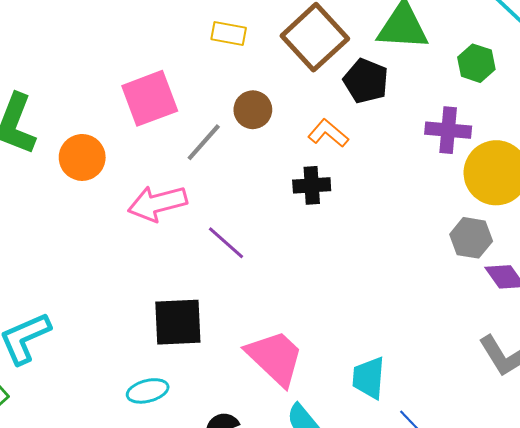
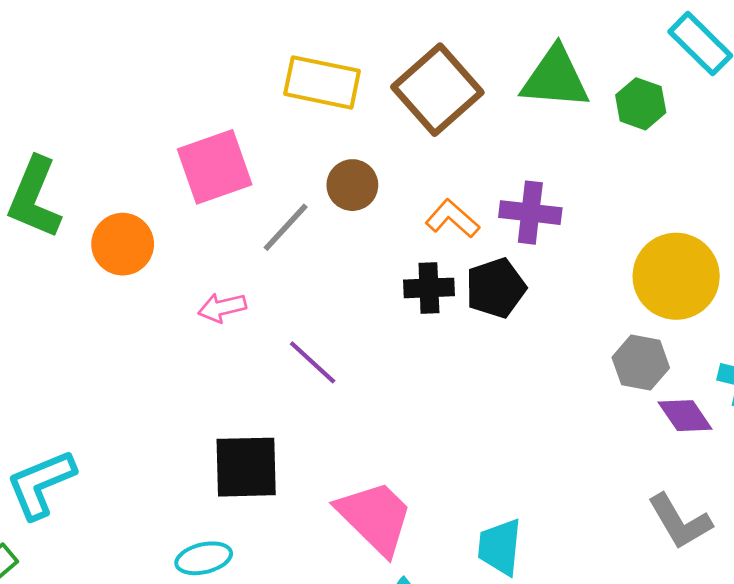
yellow rectangle: (229, 34) -> (322, 82), size x1.6
green hexagon: (476, 63) -> (641, 104), moved
black pentagon: (366, 81) -> (496, 288), moved, turned 30
purple cross: (448, 130) -> (530, 213), moved
pink arrow: (157, 203) -> (222, 308), size x0.6

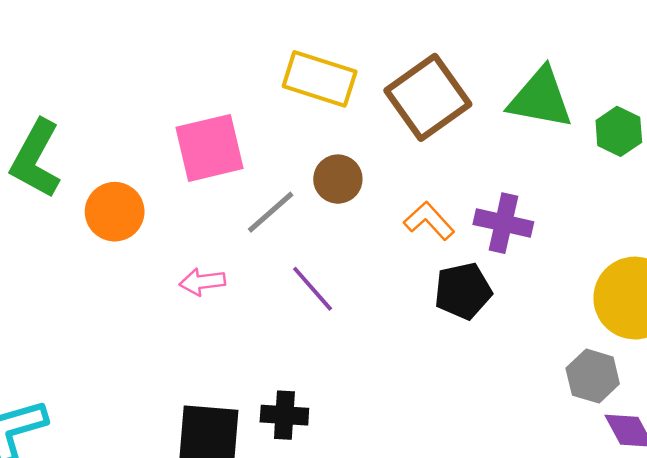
black cross: (429, 288) -> (284, 415), moved
purple line: (313, 362) -> (313, 289), moved

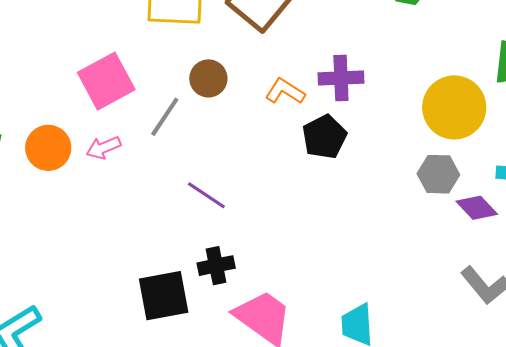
pink arrow: (202, 282) -> (103, 148), moved
purple line: (313, 289) -> (206, 195), moved

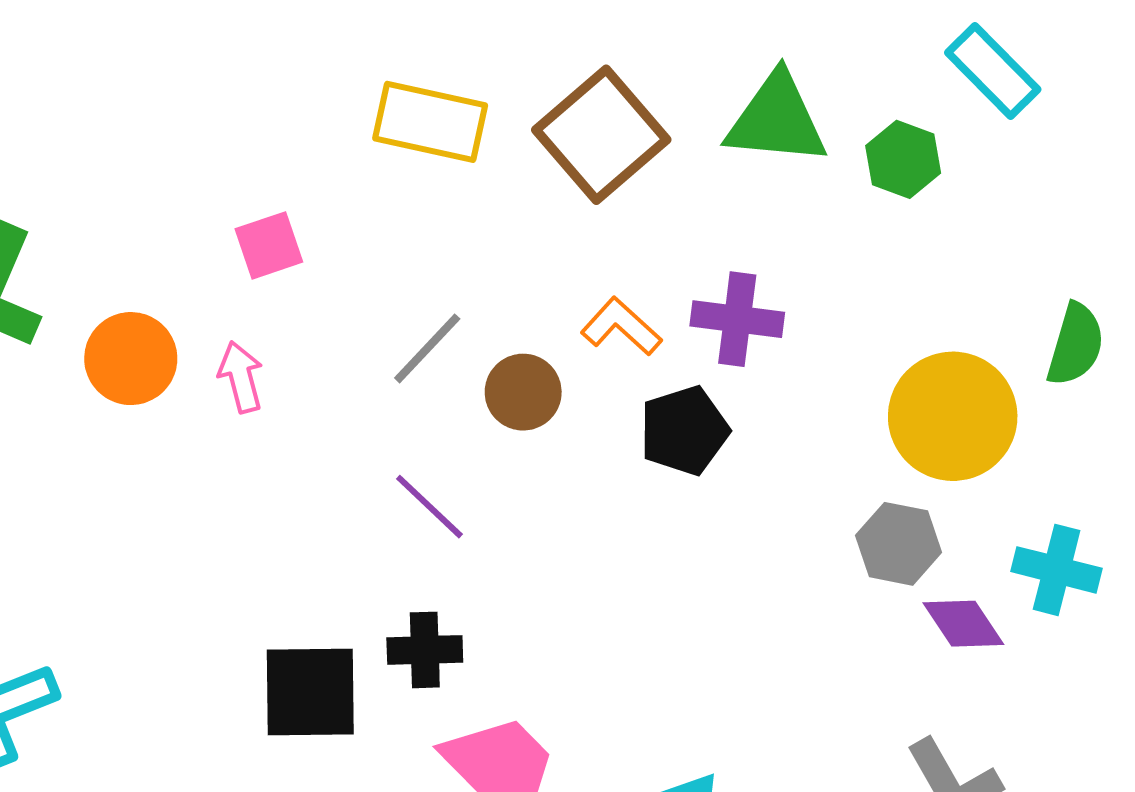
brown circle: (208, 78) -> (523, 392), moved
pink square: (106, 81) -> (269, 245), size x0.6
gray line: (165, 117) -> (427, 348), moved
pink arrow: (103, 148) -> (241, 377), turned 88

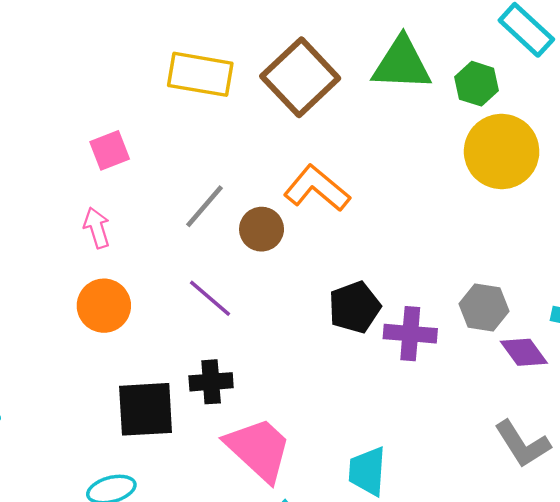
purple cross: (737, 319) -> (410, 334), moved
orange L-shape: (621, 327) -> (317, 188), size x1.4
orange circle: (131, 359) -> (104, 306), moved
yellow circle: (953, 416) -> (502, 152), moved
black pentagon: (684, 431) -> (355, 307), moved

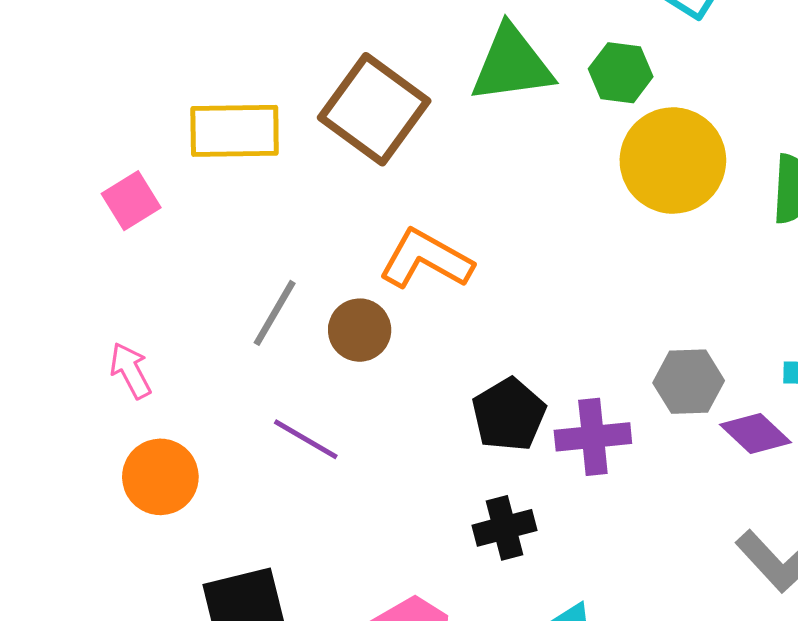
pink square: (110, 150) -> (131, 201), moved
black cross: (211, 382) -> (504, 528), moved

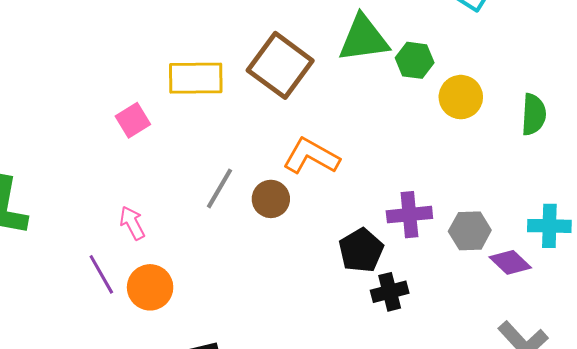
green hexagon: (621, 73) -> (415, 60), moved
yellow circle: (673, 161) -> (461, 97), size x0.7
purple cross: (593, 437) -> (409, 215), moved
purple line: (306, 439) -> (101, 274), moved, turned 30
black cross: (504, 528) -> (390, 292), moved

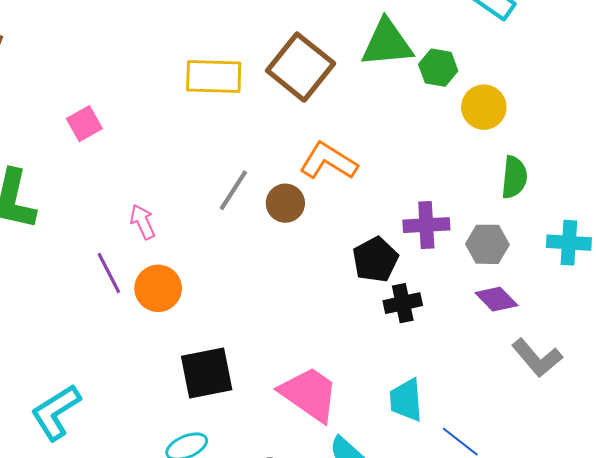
green semicircle: (534, 114) -> (514, 177), moved
pink square: (133, 120) -> (84, 124), moved
purple diamond: (510, 262) -> (496, 299), moved

